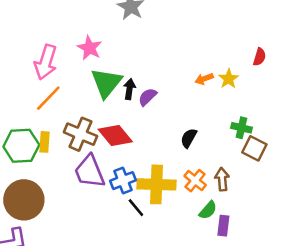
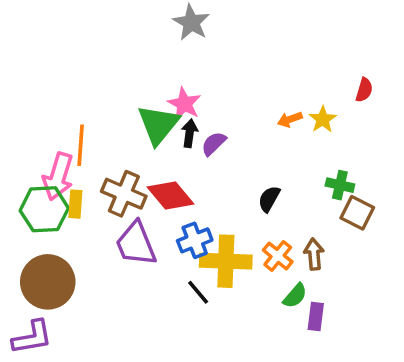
pink star: (90, 48) -> (184, 104), moved
pink arrow: (46, 62) -> (58, 176), moved
orange line: (48, 98) -> (81, 145), turned -40
blue cross: (123, 181) -> (195, 240), moved

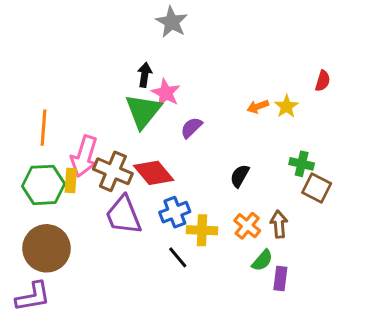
black arrow: (190, 133) -> (145, 75), moved
orange line: (81, 145) -> (44, 128), moved
pink arrow: (58, 176) -> (84, 156), moved
yellow cross: (226, 261) -> (202, 230), size x0.7

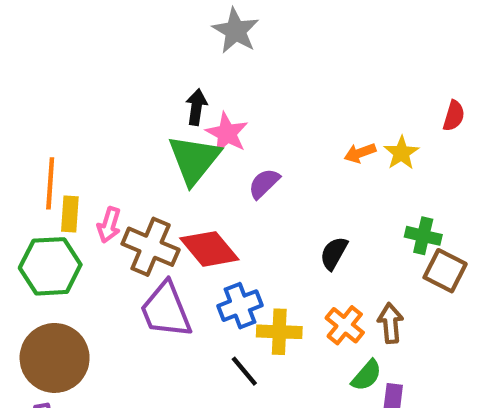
pink arrow: (84, 156) -> (109, 225), size x0.6
yellow rectangle: (71, 180) -> (70, 214), moved

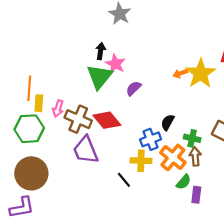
yellow star: (401, 153) -> (201, 73), size x1.8
green cross: (423, 236) -> (192, 138), moved
blue cross: (240, 306) -> (151, 139), moved
orange cross: (345, 325) -> (173, 157), size x1.4

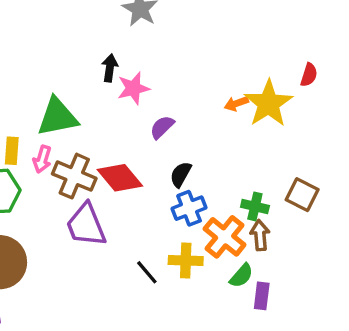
pink star: (115, 64) -> (133, 88), turned 30
green triangle: (99, 77) -> (57, 117), moved, turned 40
black semicircle: (168, 122) -> (181, 174), moved
yellow cross: (141, 161) -> (186, 260), moved

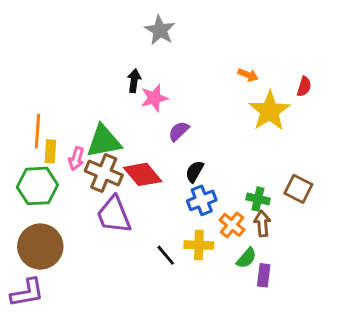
orange arrow: (236, 103) -> (248, 75), moved, turned -138
green triangle: (57, 117) -> (104, 141), moved
orange cross: (225, 237) -> (232, 225), size x0.7

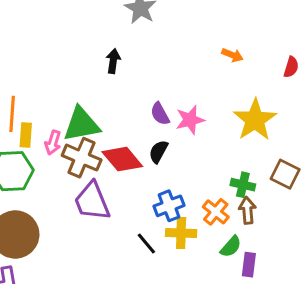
pink star: (154, 98) -> (190, 120), moved
yellow star: (270, 111) -> (255, 120), moved
purple semicircle: (179, 131) -> (160, 114), turned -75
black semicircle: (195, 172) -> (158, 152), moved
blue cross: (202, 200) -> (169, 206), moved

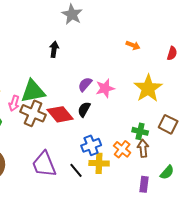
purple semicircle: (160, 114) -> (85, 84), turned 70
purple trapezoid: (92, 201) -> (44, 164), moved
green semicircle: (231, 247) -> (167, 172), moved

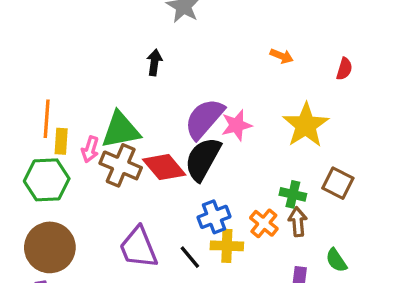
purple semicircle: (85, 84) -> (204, 119), size x1.8
black semicircle: (84, 109) -> (203, 159), size x1.8
green semicircle: (167, 172) -> (336, 260), turned 105

